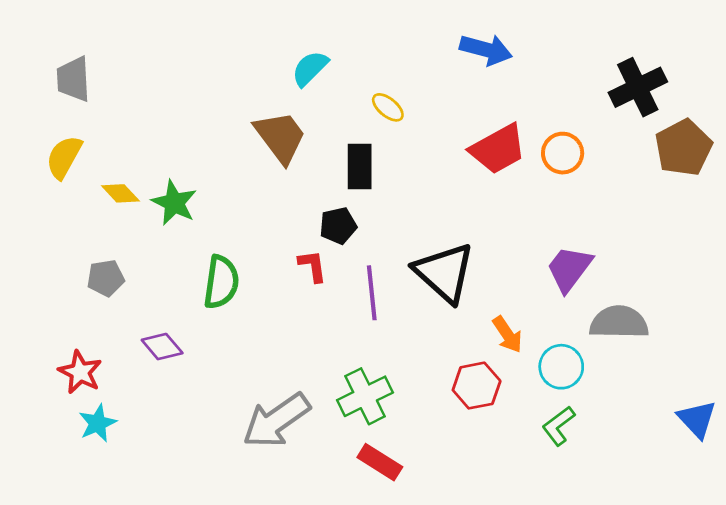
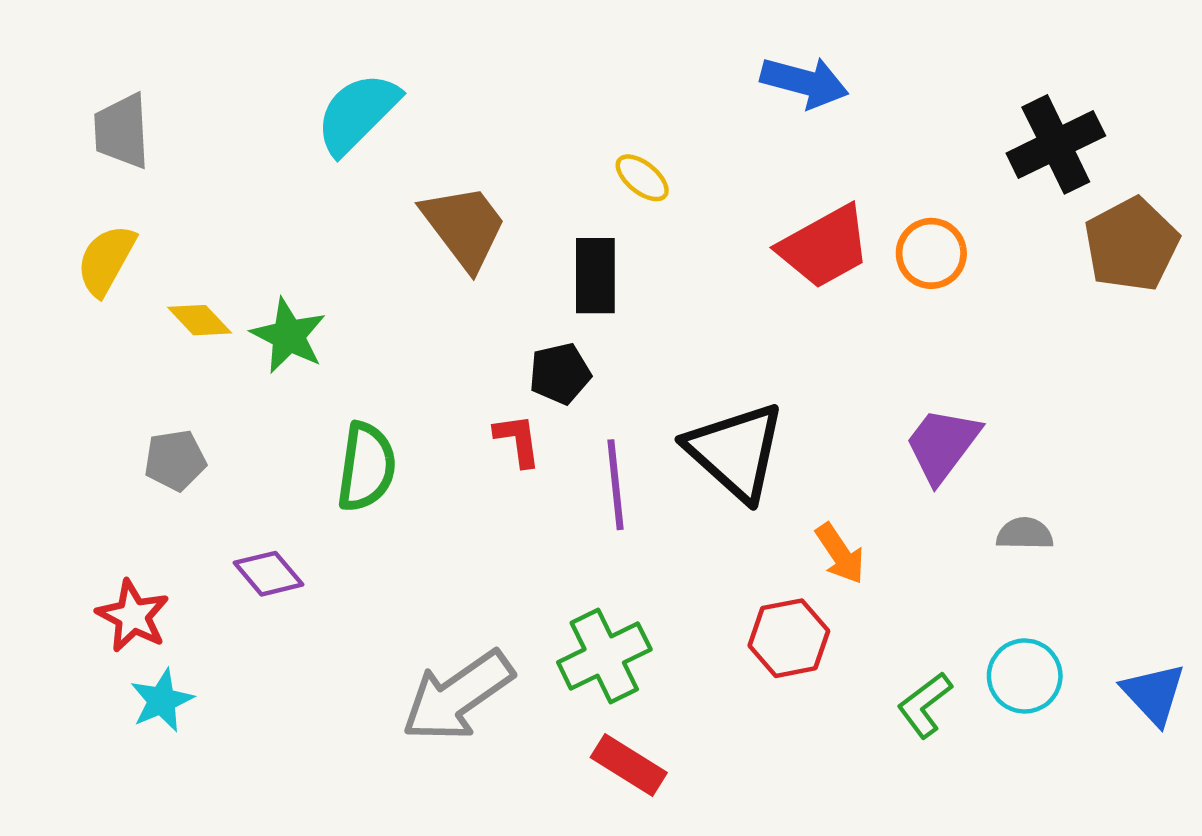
cyan semicircle: (310, 68) -> (357, 113), moved, size x1.4
gray semicircle: (619, 322) -> (1025, 534), size x0.6
cyan circle: (561, 367) -> (1025, 676), moved

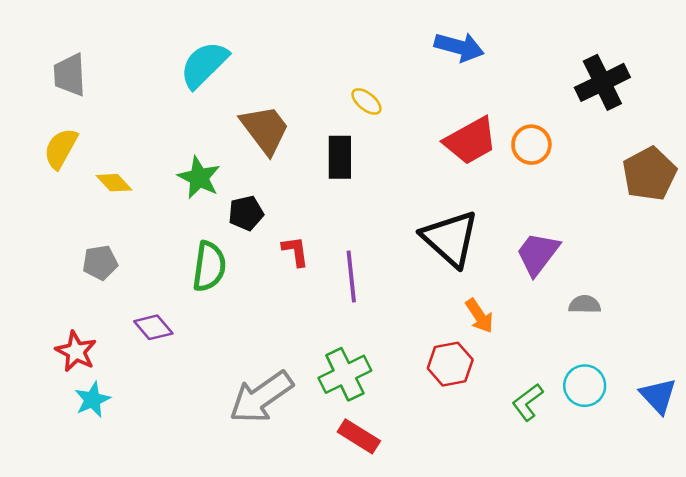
brown pentagon: (1131, 245) -> (649, 174), moved
green star: (289, 336) -> (199, 178), moved
black pentagon: (560, 374) -> (246, 213), moved
black triangle: (736, 451) -> (450, 238), moved

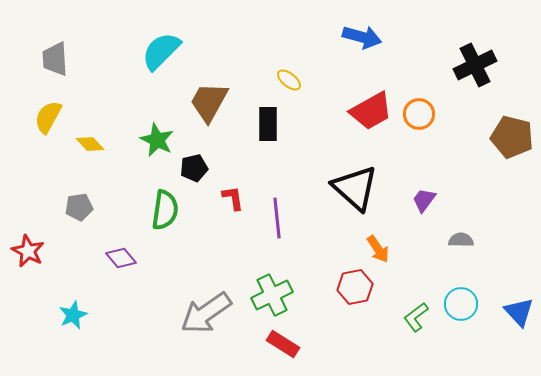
brown trapezoid: (265, 129) -> (209, 102), turned -114
brown pentagon: (649, 174) -> (512, 137), turned -30
purple trapezoid: (538, 254) -> (424, 200), size x0.7
red star: (76, 351) -> (28, 251), moved

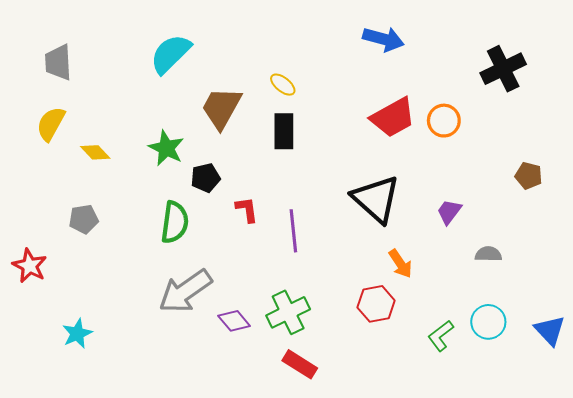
yellow ellipse: (289, 80) -> (283, 85), moved
brown pentagon: (512, 137) -> (529, 176), moved, size x0.6
purple diamond: (121, 258) -> (234, 321), moved
gray arrow: (206, 313) -> (185, 291), moved

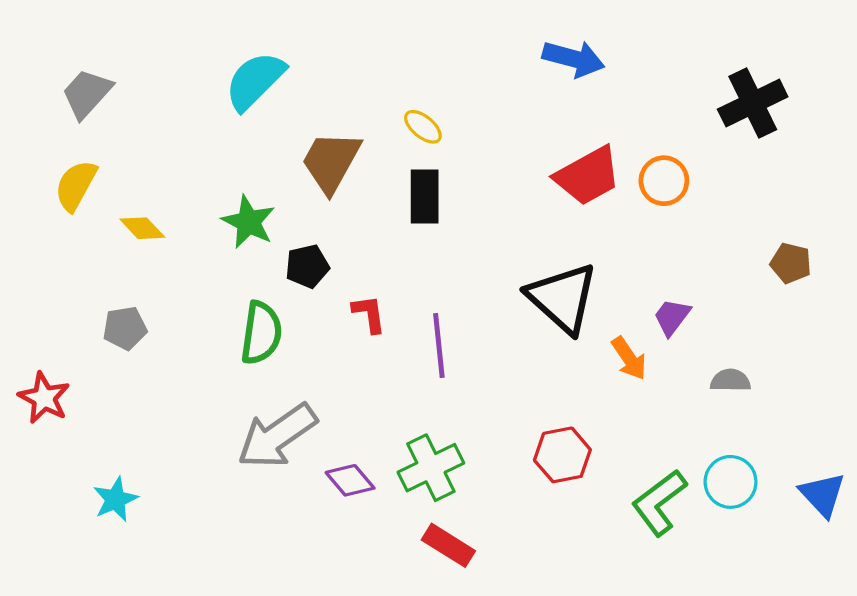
gray trapezoid: (58, 62) -> (87, 93), turned 45
orange arrow: (400, 264) -> (629, 358), moved
green L-shape: (441, 336) -> (659, 503), size x1.4

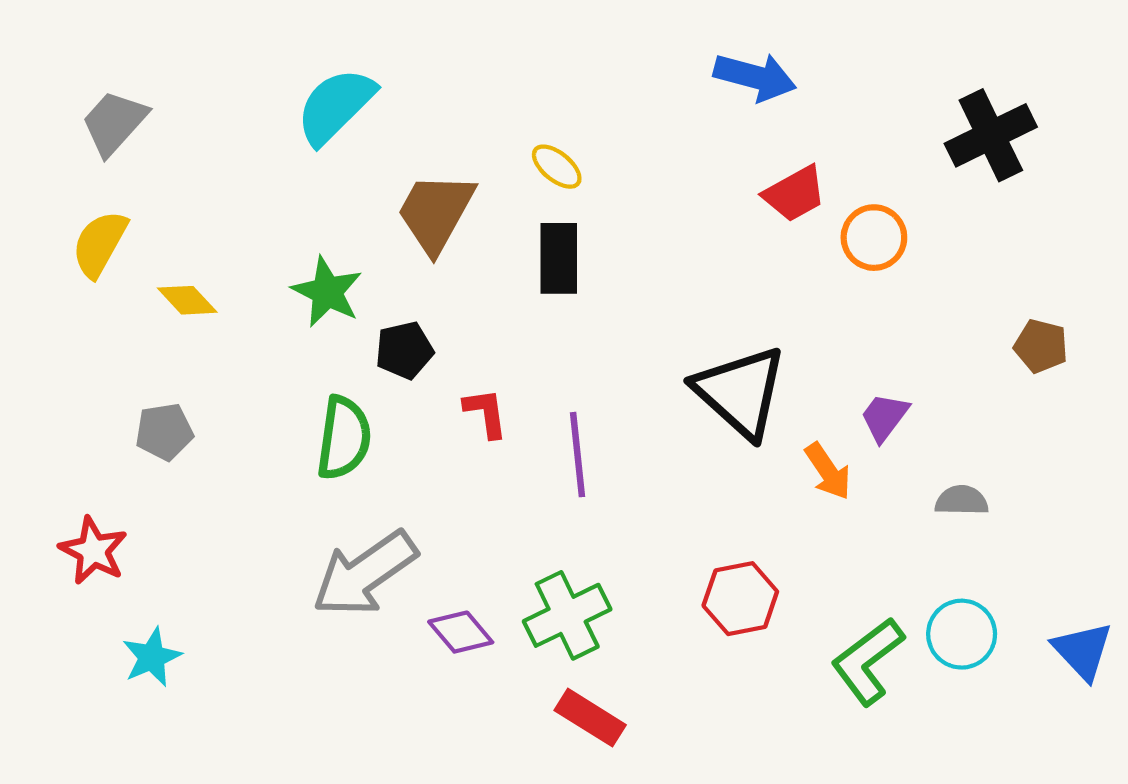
red trapezoid: (588, 176) -> (795, 194), moved, size x0.7
red star: (44, 398) -> (93, 551), moved

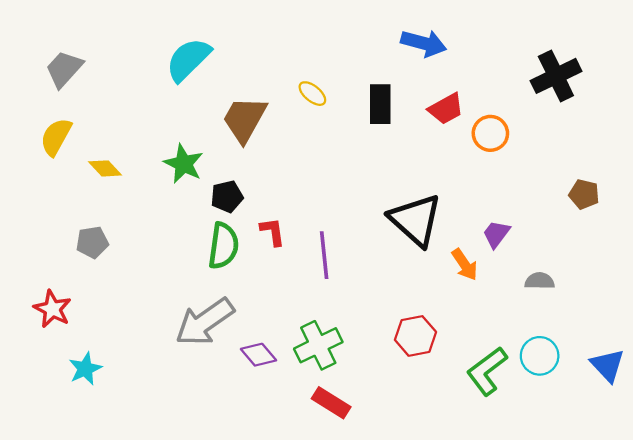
black rectangle: (559, 258) -> (380, 104), moved
green semicircle: (344, 438) -> (223, 246), moved

